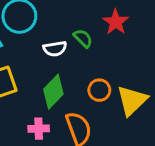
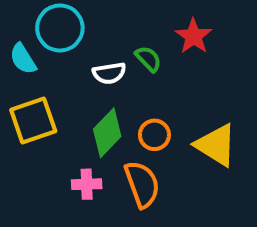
orange circle: (99, 90) -> (154, 135), moved
yellow triangle: (132, 100) -> (216, 145), turned -44

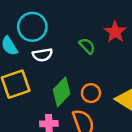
white semicircle: (109, 73) -> (42, 55), moved

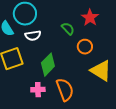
orange circle: (91, 93) -> (85, 47), moved

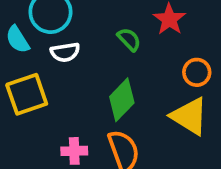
orange circle: (85, 47) -> (197, 72), moved
green diamond: (48, 65) -> (122, 100), moved

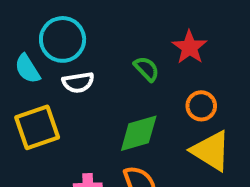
orange circle: (197, 72) -> (201, 106), moved
green diamond: (122, 100) -> (139, 133), turned 30

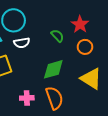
orange circle: (201, 106) -> (85, 47), moved

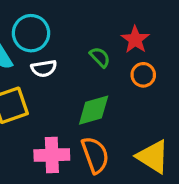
yellow triangle: (91, 79) -> (153, 157), moved
pink cross: (27, 98) -> (52, 155), size x1.5

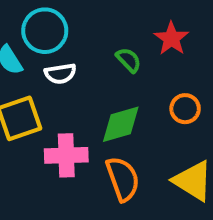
orange circle: (143, 75) -> (185, 109), moved
pink cross: (52, 155) -> (66, 155), moved

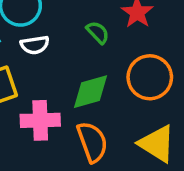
orange circle: (185, 109) -> (150, 77), size x1.6

